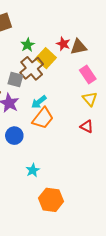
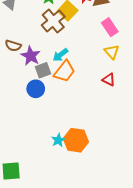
gray square: (15, 80) -> (43, 70), moved, turned -35
cyan star: (33, 170) -> (58, 140), moved
orange hexagon: (51, 200) -> (76, 140), moved

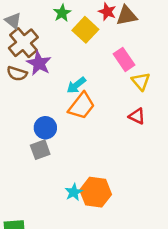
brown cross: (53, 21) -> (23, 43), moved
pink rectangle: (110, 27) -> (124, 59), moved
purple star: (31, 56) -> (39, 63), moved
gray square: (43, 70) -> (40, 150), moved

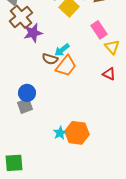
purple star: (39, 63) -> (33, 33), turned 30
brown semicircle: (17, 74) -> (50, 59), moved
blue circle: (45, 128) -> (27, 93), moved
gray square: (40, 150) -> (25, 106), moved

